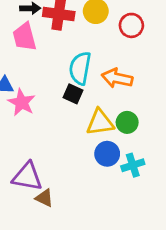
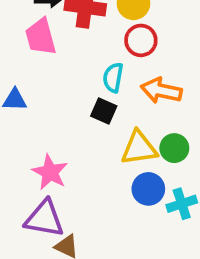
red circle: (131, 25) -> (141, 40), moved
cyan semicircle: (80, 68) -> (113, 78), size x0.7
pink star: (22, 102) -> (50, 172), moved

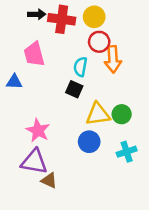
pink trapezoid: (41, 37) -> (34, 54), moved
orange arrow: (161, 91) -> (113, 59), moved, turned -105
blue circle: (148, 189) -> (89, 142), moved

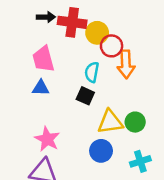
yellow circle: (94, 17) -> (97, 33), moved
blue triangle: (14, 82) -> (41, 88), moved

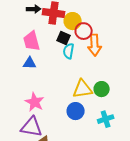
black square: (85, 96) -> (64, 38), moved

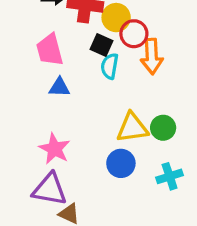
blue triangle: (30, 63) -> (59, 87), moved

